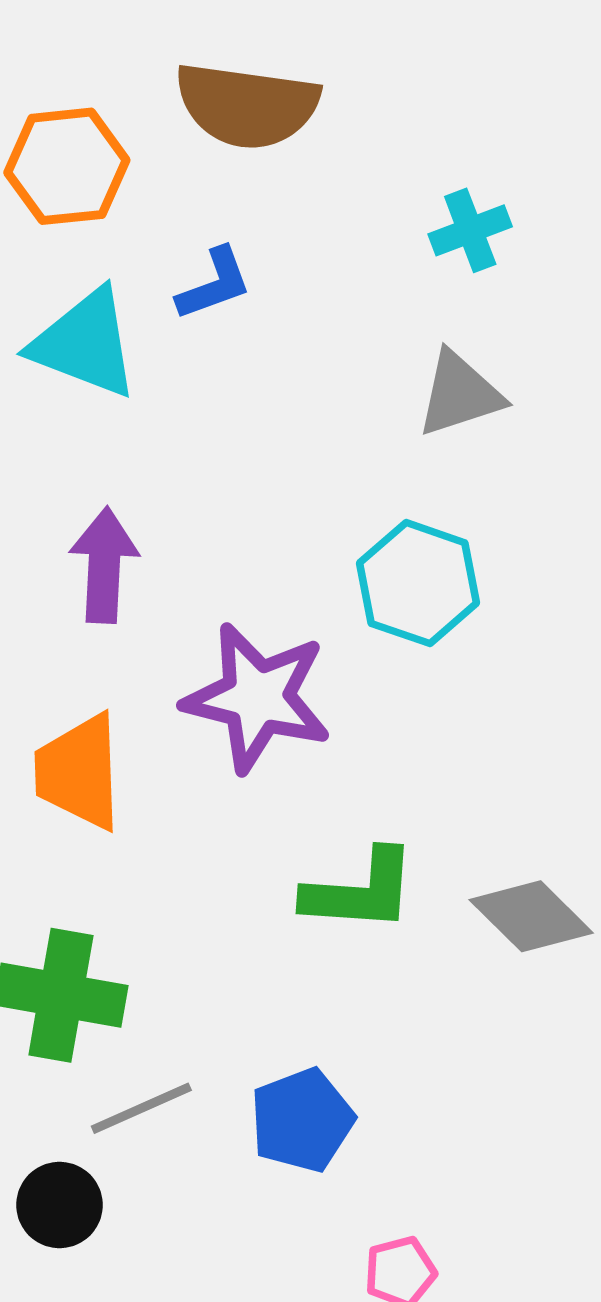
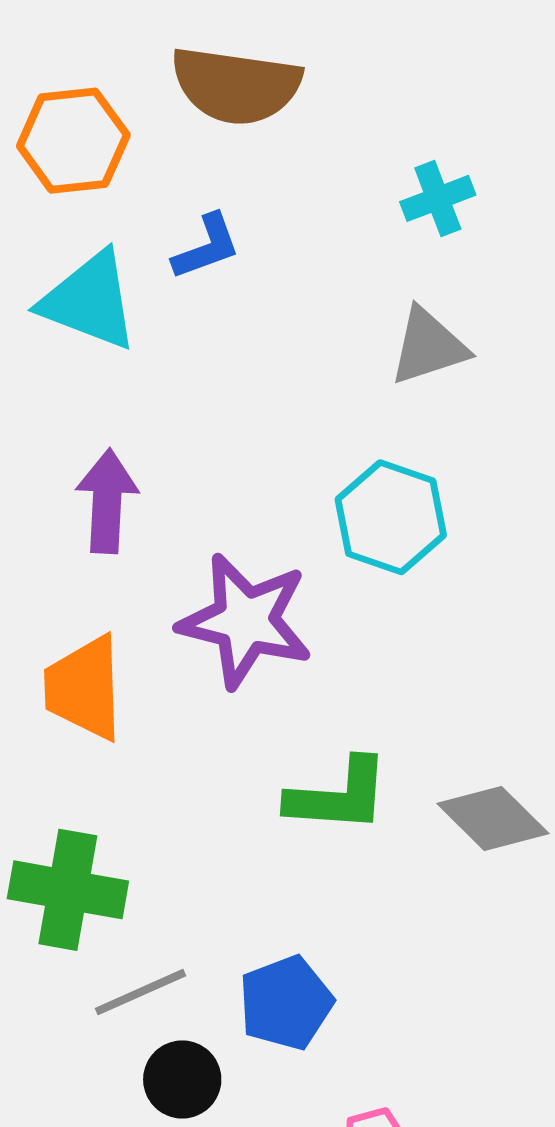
black circle: (59, 1205) -> (182, 1079), moved

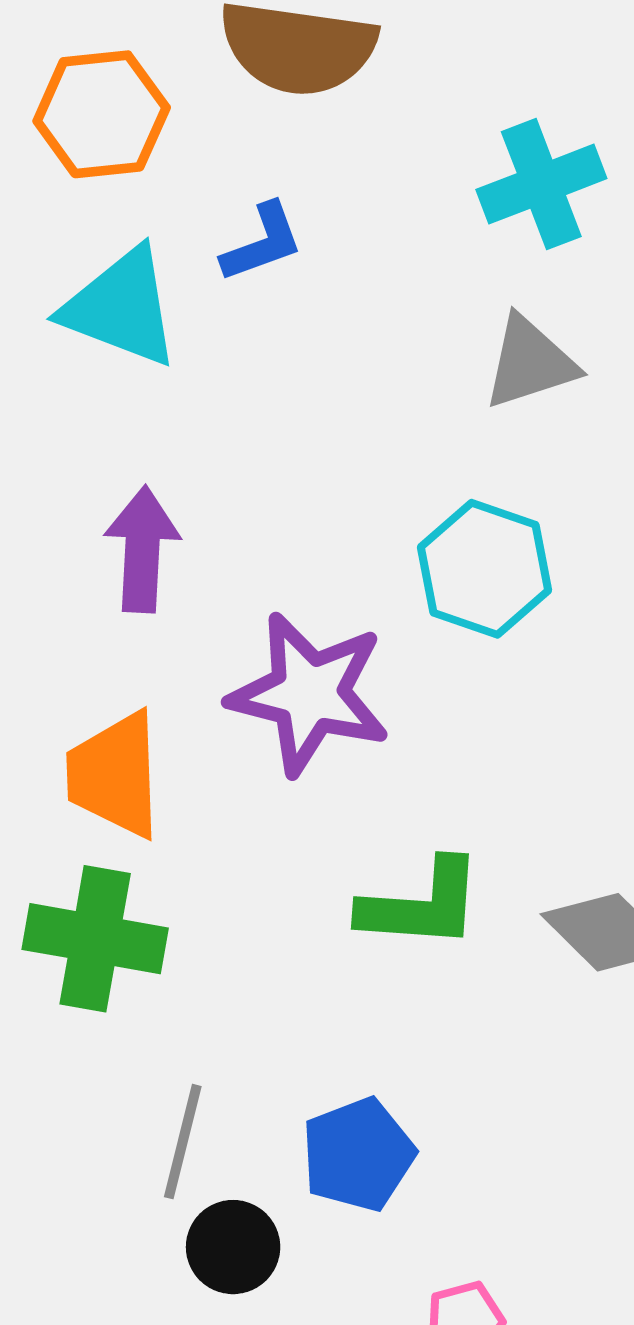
cyan cross: (438, 198) -> (541, 184), size x1.4
green cross: (68, 890) -> (95, 939), moved
gray line: (141, 992) -> (183, 1142), turned -52

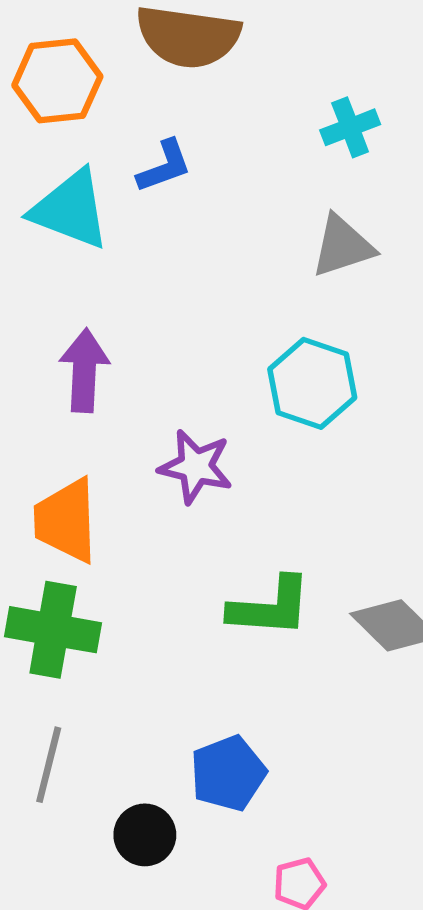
cyan cross: (541, 184) -> (350, 127), size x0.7
purple star: (309, 694) -> (196, 467), size x0.7
gray line: (183, 1142) -> (49, 765), moved

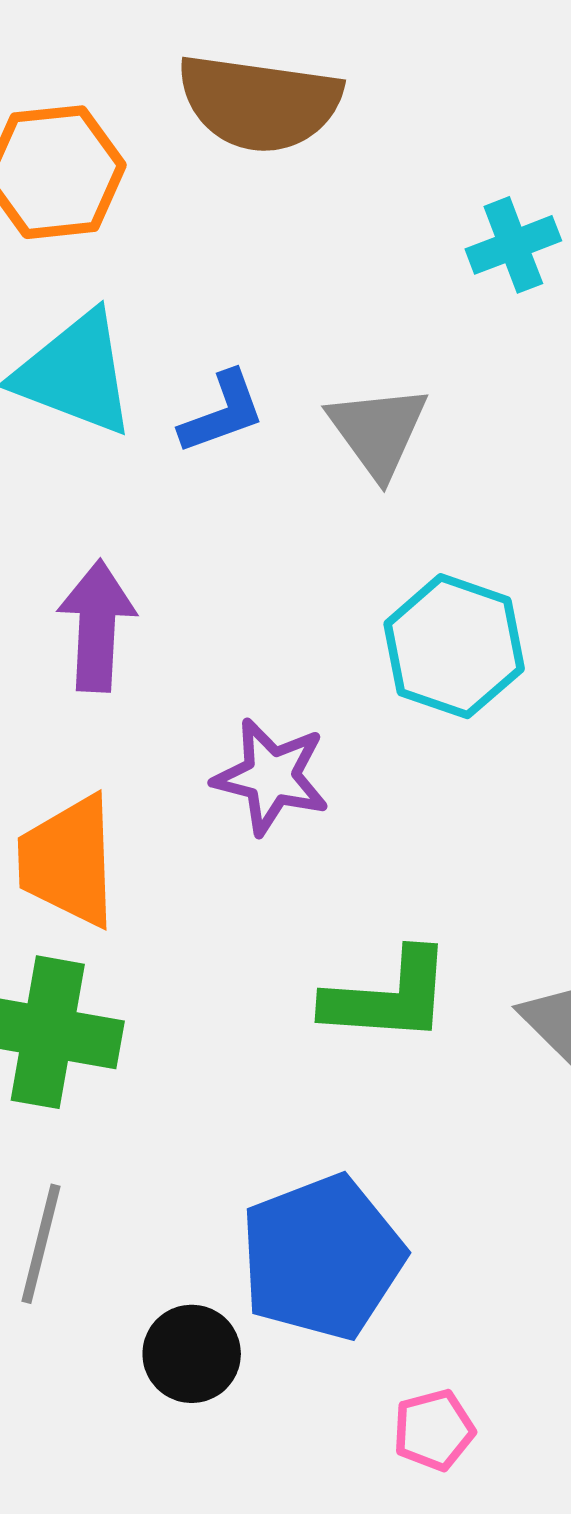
blue L-shape: (164, 166) -> (222, 413), moved
gray triangle: (343, 246) -> (378, 431), moved, turned -48
blue pentagon: (228, 773) -> (322, 1257), size x1.4

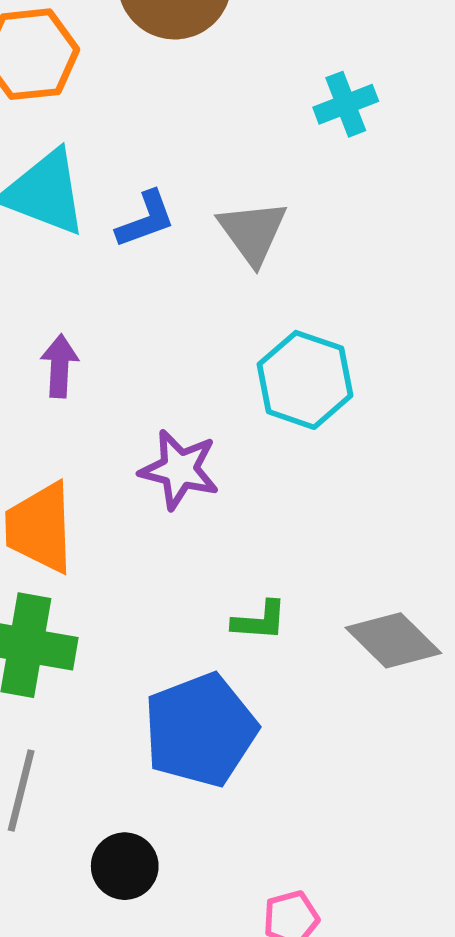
purple arrow: (97, 626) -> (60, 366), size x0.7
green L-shape: (388, 997) -> (260, 621), size x0.6
blue pentagon: (322, 1257) -> (200, 730), moved

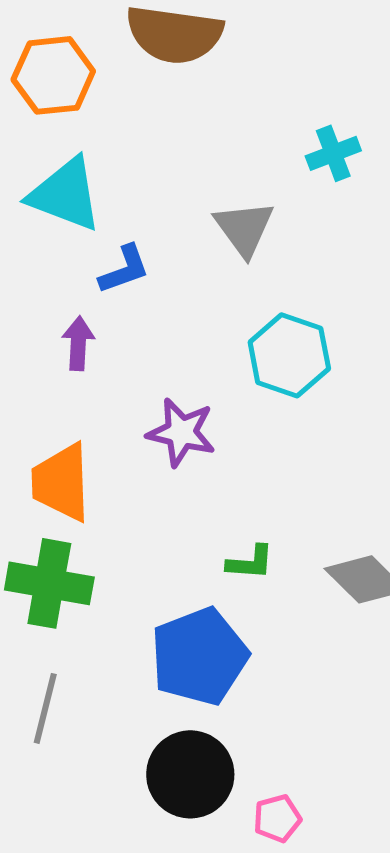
cyan cross: (346, 104) -> (333, 153), moved
blue L-shape: (146, 219) -> (124, 269), moved
black circle: (125, 866) -> (190, 774), moved, size x1.5

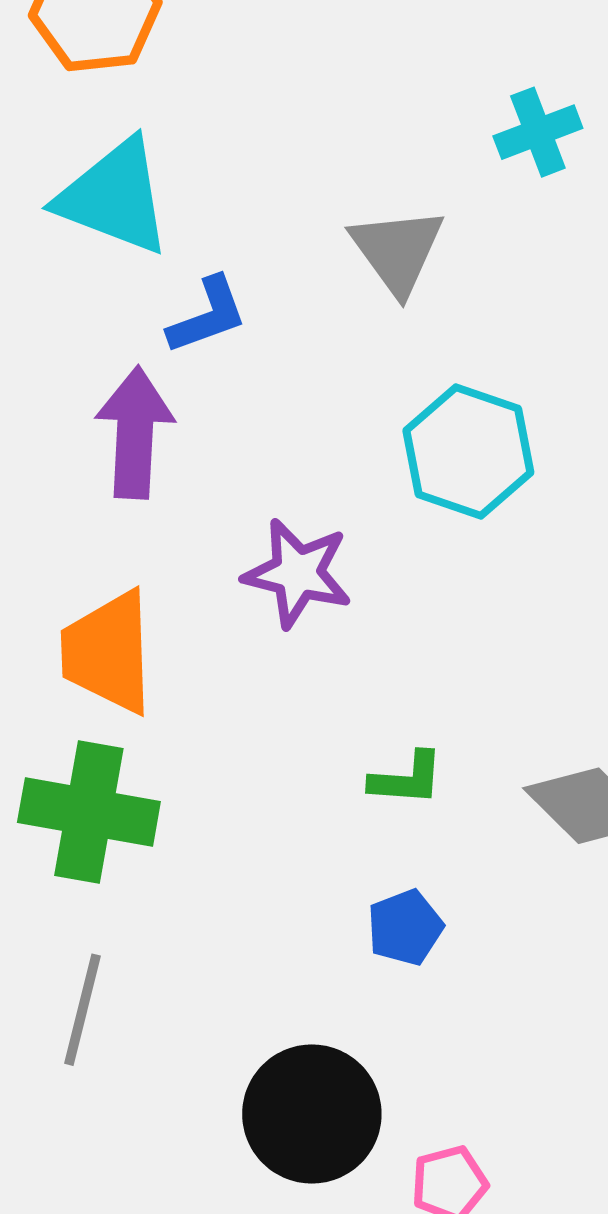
purple arrow: (78, 343) -> (135, 432), size x1.5
blue pentagon: (199, 656) -> (405, 927), moved, size x0.5

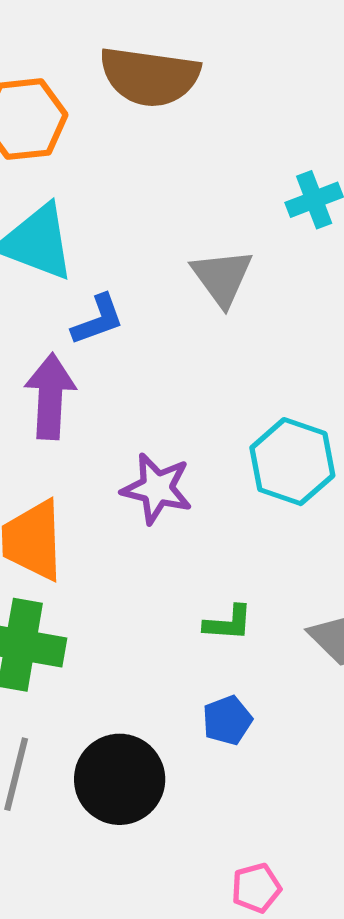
cyan hexagon: (468, 451) -> (292, 462), moved
black circle: (312, 1114) -> (120, 779), moved

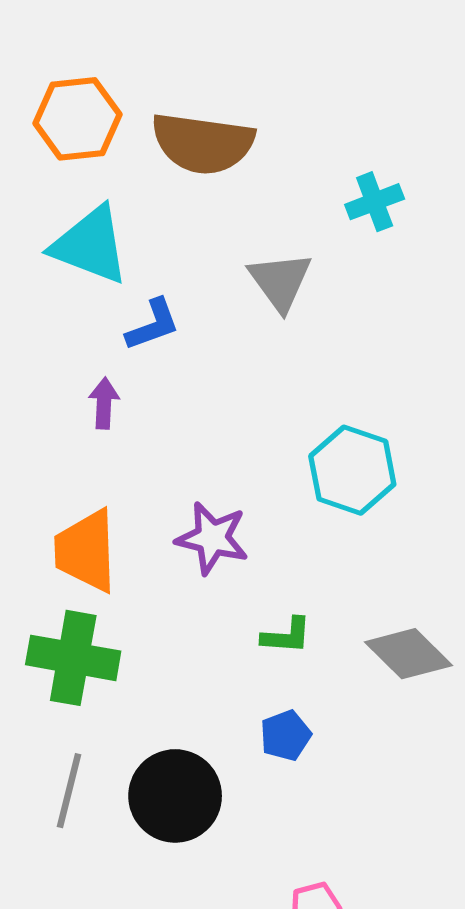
brown semicircle: (150, 77) -> (203, 143), moved
purple arrow: (50, 396) -> (104, 403), size x0.6
purple star: (157, 488) -> (212, 538), moved

